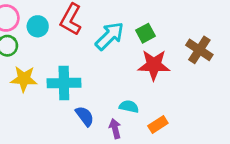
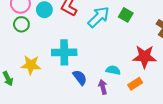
green square: (146, 33) -> (126, 15), turned -32
red star: (154, 65) -> (144, 57), moved
yellow star: (24, 79) -> (31, 65), moved

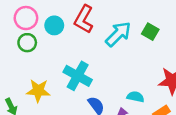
cyan cross: (64, 52) -> (78, 76), turned 30

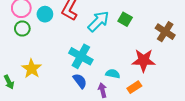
cyan cross: (78, 76) -> (81, 56), moved
yellow star: (38, 91) -> (32, 69), turned 30

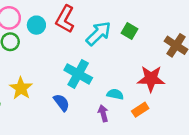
blue semicircle: (80, 81) -> (61, 103), moved

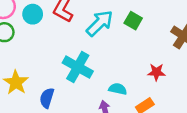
red star: (151, 79) -> (156, 72), size x0.6
blue semicircle: (61, 103) -> (47, 98), moved, turned -126

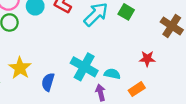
cyan cross: (78, 67) -> (84, 67), moved

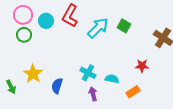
cyan cross: (84, 67) -> (88, 73), size x0.7
purple arrow: (101, 93) -> (93, 94), moved

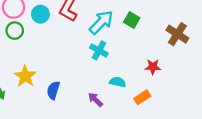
cyan cross: (88, 73) -> (99, 50), moved
purple arrow: (93, 94) -> (95, 100), turned -32

